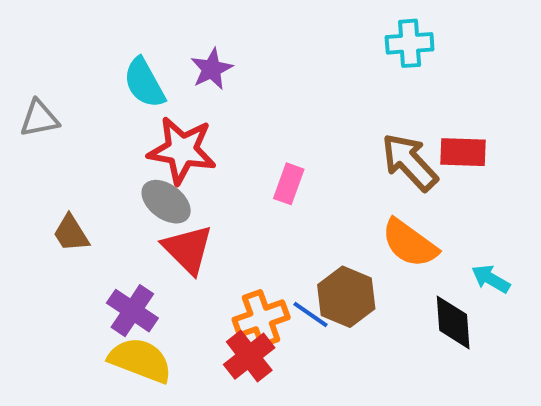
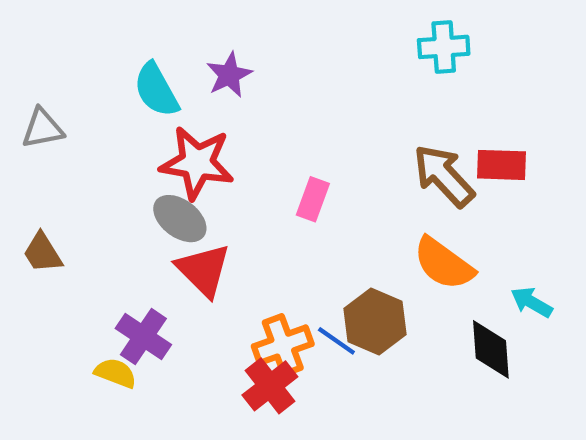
brown trapezoid: (71, 233) -> (43, 253), moved
yellow semicircle: (140, 360) -> (115, 373), moved, size x0.6

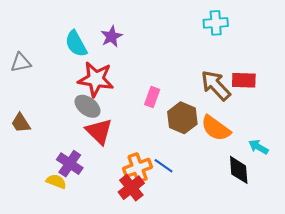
brown hexagon: (375, 322) -> (182, 118), moved

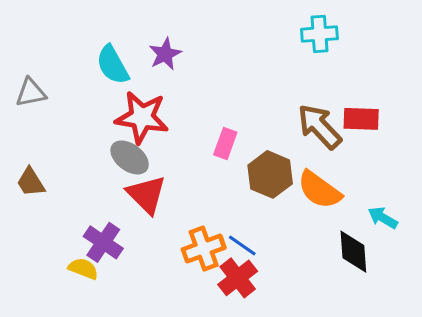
red cross: (131, 188) -> (238, 278), moved

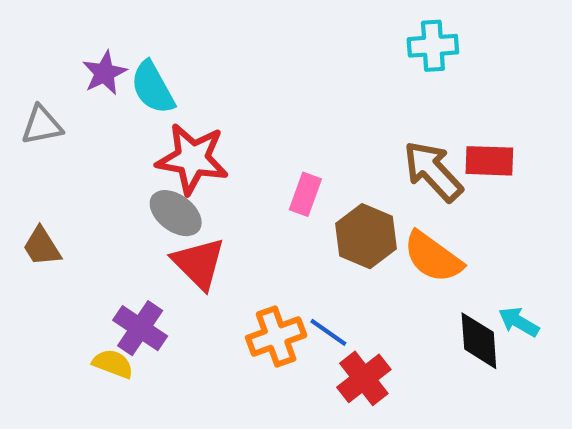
purple star: (165, 54) -> (105, 73), moved
cyan arrow: (383, 218) -> (519, 322), moved
red cross: (238, 278) -> (364, 378), moved

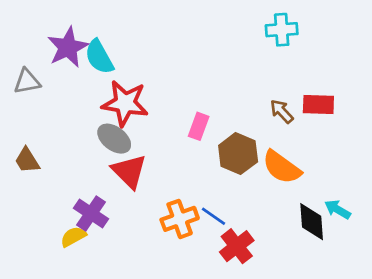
purple star: (105, 73) -> (68, 47), size x1.4
brown arrow: (433, 171) -> (282, 111), size x0.6
yellow semicircle: (113, 364) -> (73, 237), turned -50

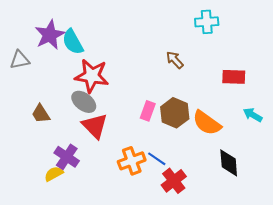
brown arrow: (282, 111) -> (175, 60), moved
pink rectangle: (199, 126) -> (148, 111), moved
brown trapezoid: (27, 160) -> (41, 114), moved
cyan arrow: (337, 209) -> (253, 115), moved

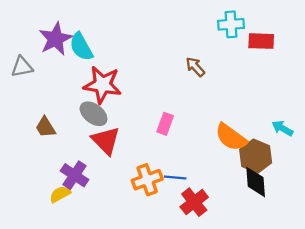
red rectangle: (234, 77) -> (261, 41), moved
brown hexagon: (175, 113) -> (256, 156), moved
blue line: (157, 159) -> (175, 177), turned -30

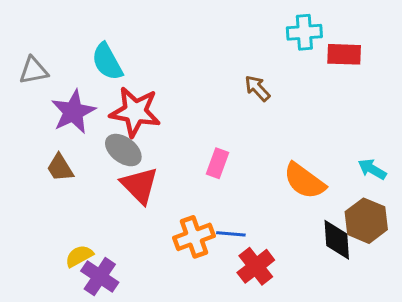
purple star: (56, 39) -> (73, 112), moved
gray triangle: (22, 67) -> (34, 71), moved
brown hexagon: (256, 156) -> (366, 221), moved
purple cross: (75, 175) -> (100, 277), moved

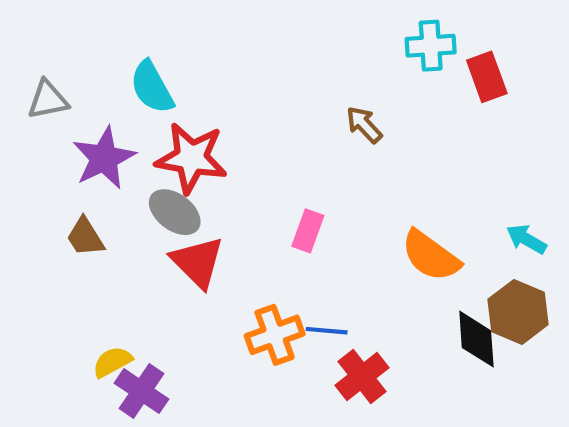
red rectangle: (344, 54) -> (487, 77), turned 68

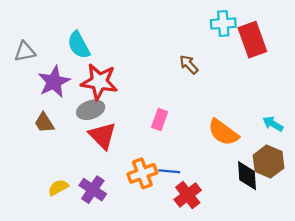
red rectangle: (487, 77) -> (252, 40), size x1.4
gray ellipse: (175, 212) -> (91, 110), turned -56
purple cross: (141, 391) -> (93, 190), moved

